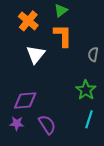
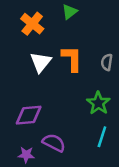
orange L-shape: (63, 36) -> (72, 59), moved
purple star: (17, 124) -> (26, 155), moved
purple semicircle: (47, 125) -> (54, 143), turned -30

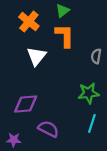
orange L-shape: (72, 59) -> (65, 36), moved
green star: (98, 103) -> (89, 93), turned 30
purple star: (26, 155) -> (14, 140), moved

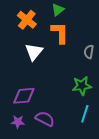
purple star: (14, 140) -> (18, 122), moved

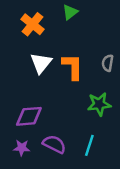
orange L-shape: (60, 33) -> (73, 67), moved
cyan line: (85, 114) -> (89, 145), moved

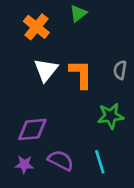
cyan line: (89, 145) -> (100, 162), turned -35

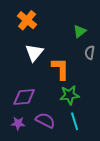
green triangle: (78, 13) -> (80, 31), moved
orange L-shape: (81, 74) -> (60, 69), moved
green star: (111, 116) -> (70, 95), moved

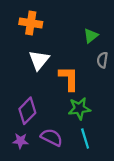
orange cross: (27, 20) -> (31, 23), turned -30
purple diamond: (24, 97) -> (27, 111), turned -40

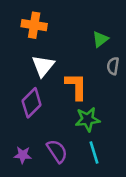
purple diamond: (27, 111) -> (32, 103), moved
purple semicircle: (52, 137) -> (57, 151), turned 30

